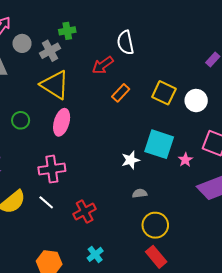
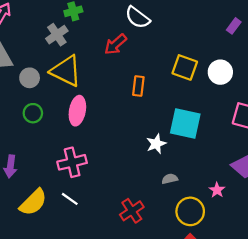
gray circle: (22, 43) -> (30, 78), moved
white semicircle: (125, 43) -> (138, 17), turned -35
orange rectangle: (121, 93) -> (138, 86), moved, turned -30
pink star: (185, 160) -> (217, 190), moved
red cross: (85, 212) -> (132, 211), moved

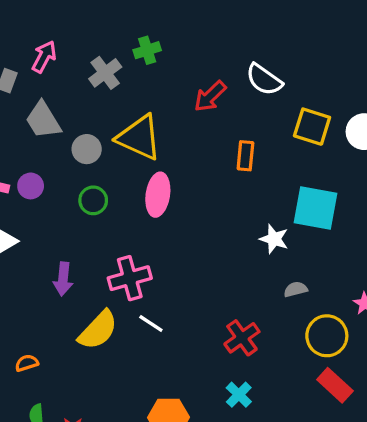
white semicircle: (138, 17) -> (264, 80), moved
gray cross: (57, 35) -> (105, 73), moved
white star: (156, 144) -> (274, 239), turned -30
pink cross: (72, 162) -> (130, 278), moved

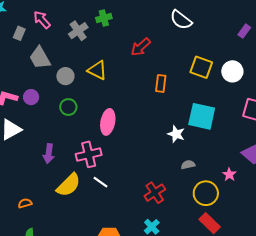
pink arrow: (44, 57) -> (42, 20), turned -72
white semicircle: (264, 80) -> (181, 20), moved
yellow triangle: (139, 137) -> (97, 70), size x0.7
pink ellipse: (158, 195) -> (108, 122), moved

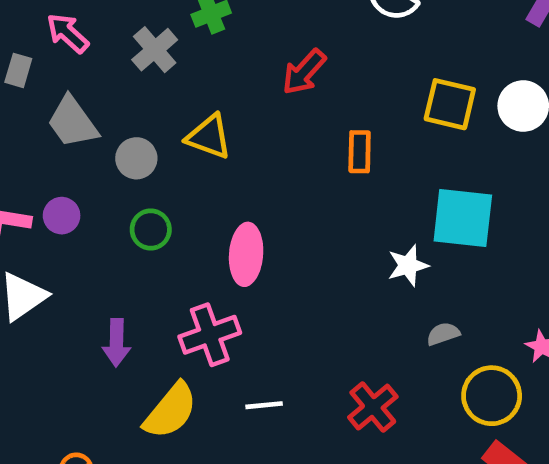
white star: (176, 134) -> (408, 265), turned -30
white line: (100, 182) -> (264, 405), moved, turned -35

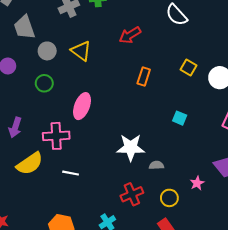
yellow square: (450, 104) -> (189, 68), size x0.7
cyan square: (463, 218) -> (180, 118), size x0.5
white star: (408, 265) -> (131, 147), moved, size x1.5
yellow circle: (492, 396) -> (169, 198), size x0.7
red cross: (373, 407) -> (132, 194), moved

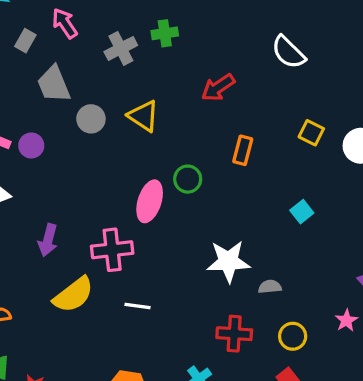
green circle: (44, 83) -> (188, 179), moved
cyan square: (180, 118) -> (302, 212), turned 32
pink star: (197, 183) -> (346, 320), moved
red cross: (132, 194) -> (234, 334), turned 30

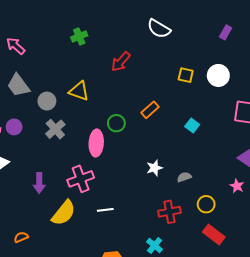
gray cross: (121, 48) -> (55, 129), moved
orange rectangle: (243, 150) -> (150, 110), moved, turned 48
white star: (228, 261) -> (154, 168), size x0.6

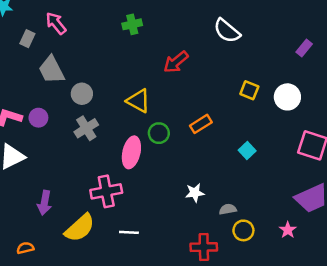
yellow triangle: (79, 91) -> (138, 101), moved
purple arrow: (39, 183) -> (44, 203), moved
yellow circle: (206, 204) -> (243, 230), moved

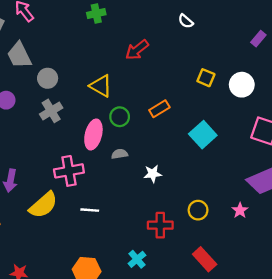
white semicircle: (227, 31) -> (186, 21), size x0.6
cyan square: (247, 150) -> (203, 135), size x1.6
gray semicircle: (228, 209) -> (120, 154), moved

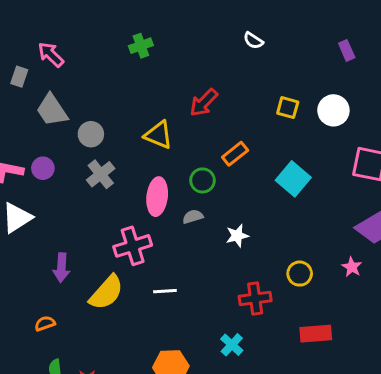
purple rectangle: (258, 39) -> (347, 50), turned -56
red arrow: (137, 50) -> (204, 103), moved
green circle: (120, 117) -> (202, 180), moved
red rectangle: (205, 259) -> (316, 334), turned -45

